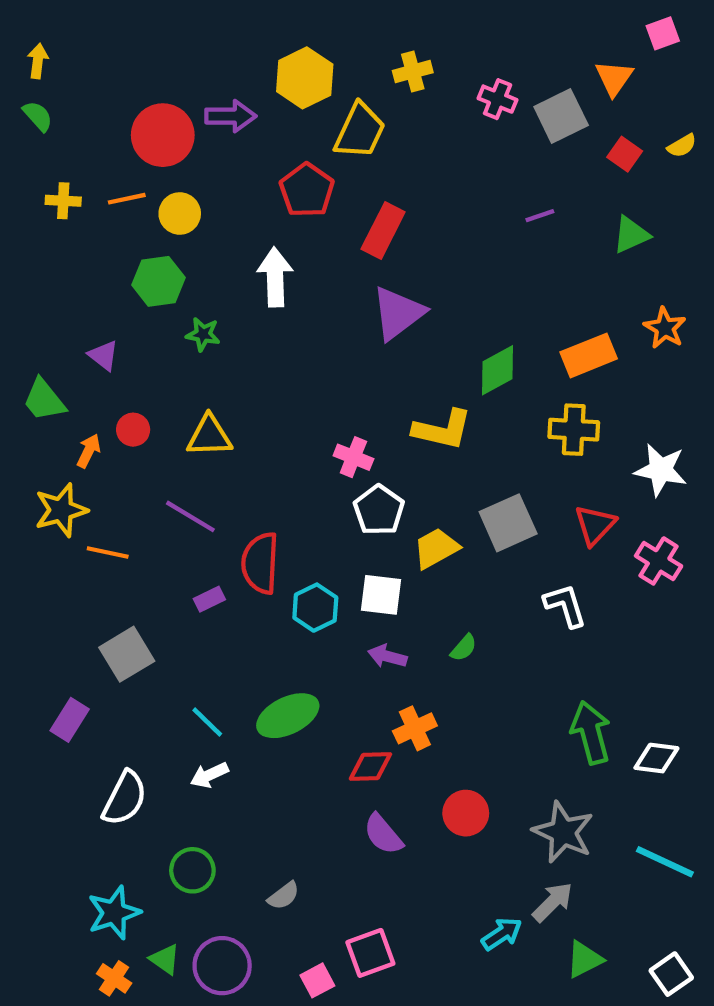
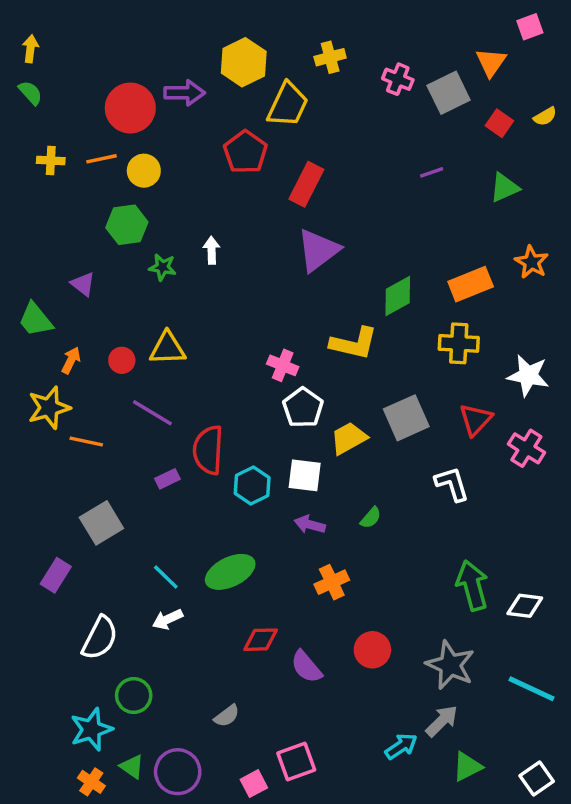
white arrow: (275, 277) -> (212, 250), moved, size x0.6
red circle: (133, 430) -> (122, 360), moved
red diamond: (370, 766) -> (261, 640), moved
green circle: (192, 870) -> (134, 696), moved

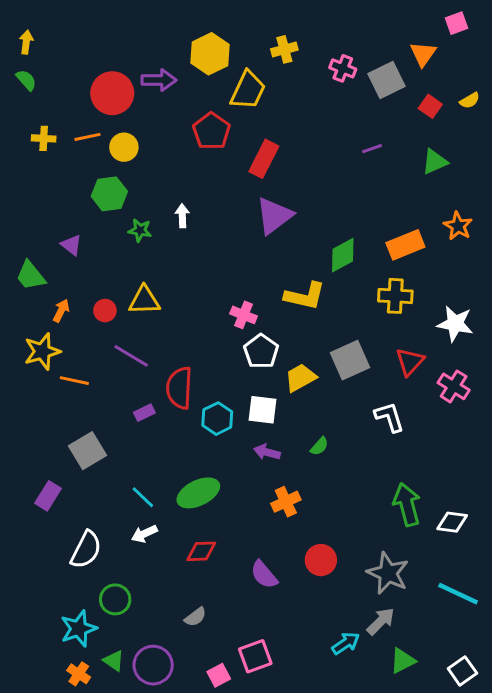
red diamond: (261, 640) -> (201, 551), moved

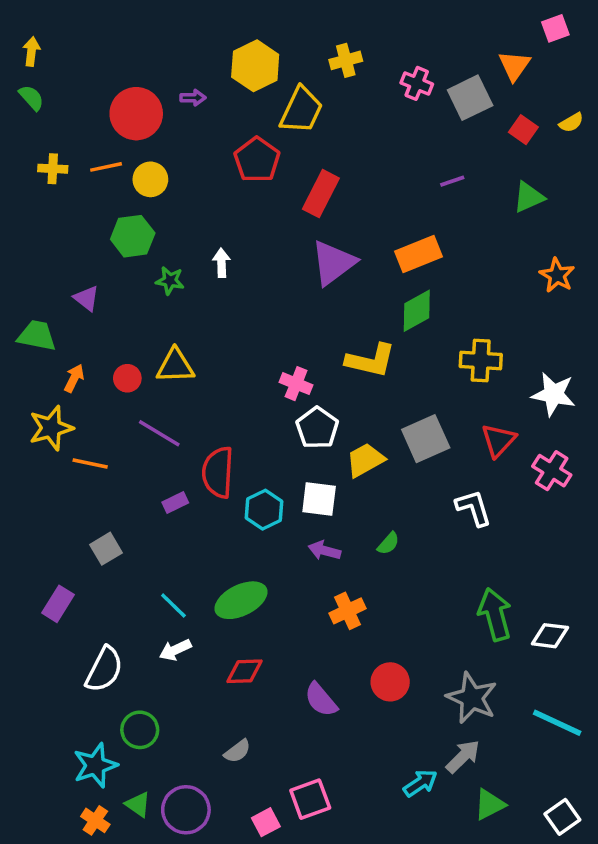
purple arrow: (159, 80) -> (193, 98), size x0.6
orange rectangle: (405, 245) -> (419, 254), moved
green trapezoid: (31, 276) -> (37, 336), turned 140
gray square: (87, 451) -> (106, 549), size x0.7

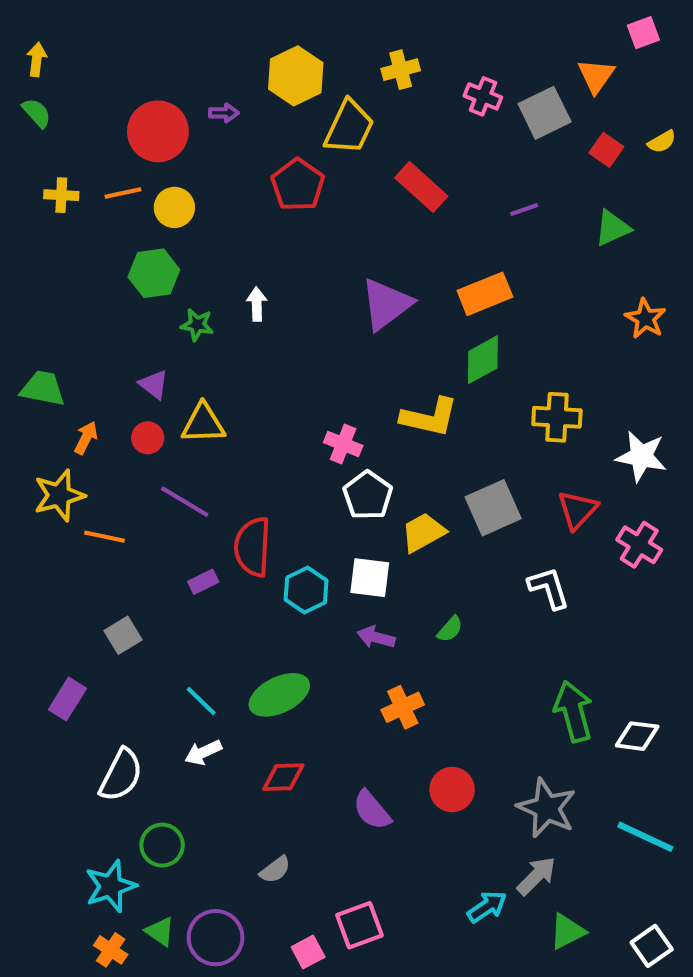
red rectangle: (321, 194) -> (421, 187), moved, turned -75
purple triangle: (86, 298) -> (154, 384), moved

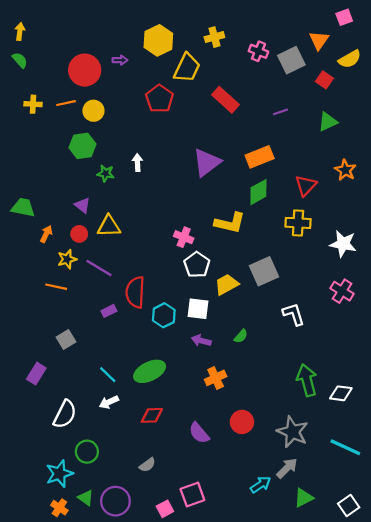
yellow semicircle: (662, 142) -> (350, 59), moved, size x1.5
yellow star: (59, 495) -> (67, 259), moved, size x0.7
red triangle: (578, 510) -> (306, 186), moved

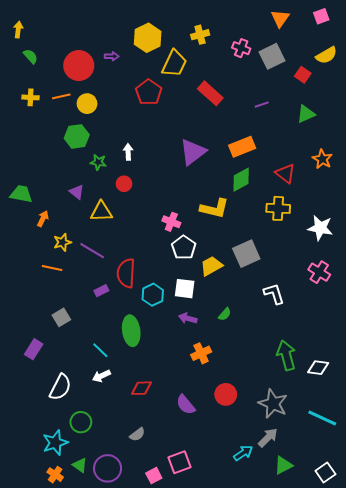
orange triangle: (319, 40) -> (280, 18), moved
green semicircle: (20, 60) -> (30, 56), moved
red triangle: (306, 186) -> (285, 173), turned -35
red circle: (79, 234) -> (124, 184), moved
green ellipse: (150, 371) -> (131, 331), moved, turned -72

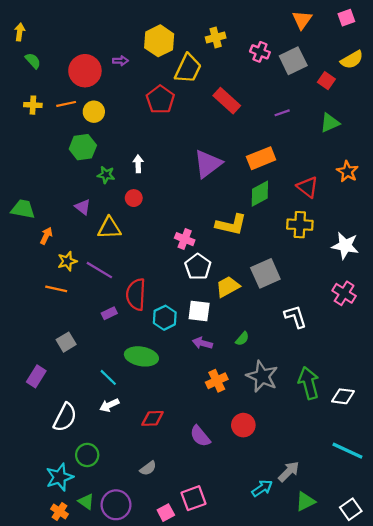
green ellipse: (131, 331) -> (141, 356), turned -72
gray star: (273, 404) -> (262, 376), moved

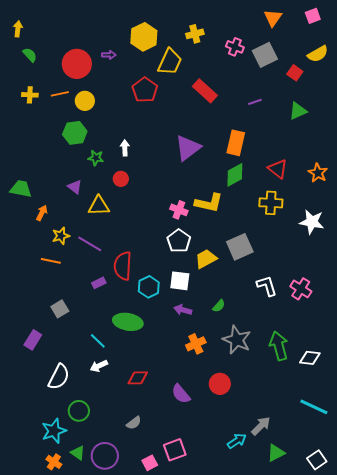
orange rectangle: (261, 158) -> (236, 143), turned -55
orange star: (347, 171) -> (318, 173), moved
pink cross: (185, 239) -> (179, 210), moved
pink cross: (344, 293) -> (301, 289), moved

